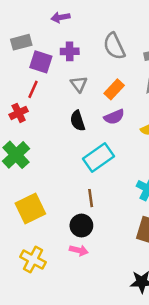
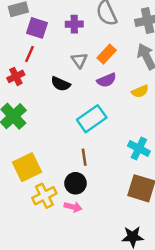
purple cross: (70, 51) -> (74, 24), moved
gray triangle: (79, 84) -> (79, 60), moved
black semicircle: (78, 121) -> (61, 84), moved, turned -48
yellow cross: (33, 260) -> (44, 196), moved, turned 35

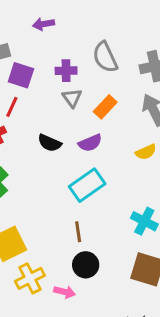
gray triangle: (79, 60) -> (72, 98), moved
purple semicircle: (107, 80) -> (90, 143), moved
black circle: (75, 183) -> (86, 265), moved

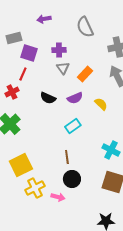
gray semicircle: (105, 57) -> (85, 27), moved
yellow semicircle: (146, 152) -> (101, 104), moved, turned -112
cyan rectangle: (87, 185) -> (73, 126), size x0.7

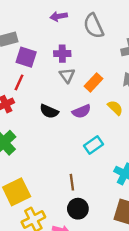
purple arrow: (44, 19) -> (59, 16), moved
yellow semicircle: (101, 104) -> (115, 108), moved
cyan rectangle: (73, 126) -> (94, 145), moved

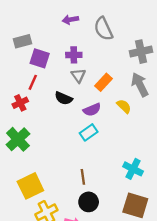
black semicircle: (49, 111) -> (64, 98), moved
cyan rectangle: (94, 145) -> (89, 132), moved

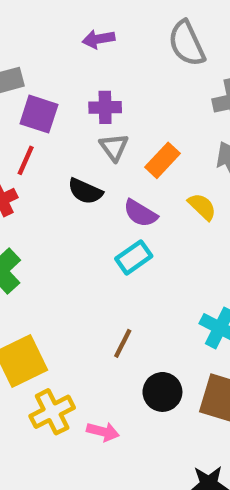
gray semicircle: (103, 29) -> (187, 43), moved
purple semicircle: (92, 110) -> (140, 213), turned 54
brown line: (83, 177) -> (123, 343), turned 35
black circle: (89, 202) -> (162, 392), moved

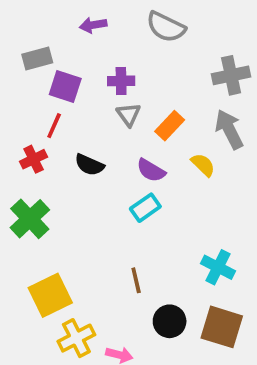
purple arrow: (98, 39) -> (93, 25), moved
gray semicircle: (187, 43) -> (166, 27), moved, turned -39
black semicircle: (85, 191) -> (89, 165), moved
brown line: (123, 343) -> (136, 280), turned -40

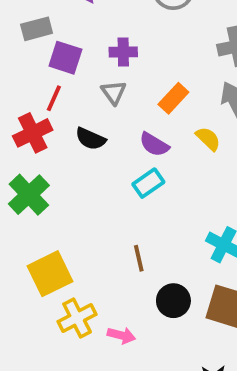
gray triangle: (129, 114) -> (114, 92), moved
red cross: (34, 159) -> (33, 133), size x1.4

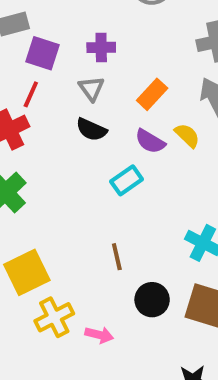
black semicircle: (91, 139) -> (91, 130), moved
purple semicircle: (154, 144) -> (150, 141), moved

